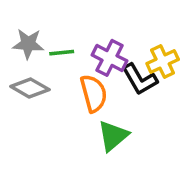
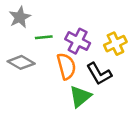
gray star: (28, 44) -> (20, 17), moved, turned -30
black L-shape: (140, 79) -> (99, 74), moved

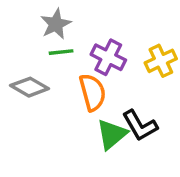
gray star: (20, 17) -> (56, 24), moved
black L-shape: (99, 74) -> (140, 126), moved

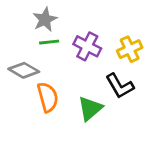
orange semicircle: (93, 92) -> (48, 97), moved
black L-shape: (140, 126) -> (120, 86), moved

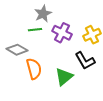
gray star: (45, 20) -> (43, 14), moved

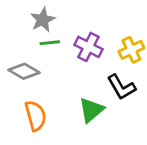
gray star: (43, 14) -> (43, 20), moved
orange semicircle: (34, 69) -> (35, 116), moved

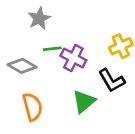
green line: (50, 43) -> (52, 49), moved
purple cross: (88, 47) -> (73, 58), moved

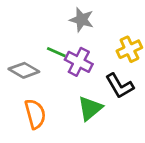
gray star: (39, 18) -> (82, 20), moved, turned -30
green line: (52, 49) -> (56, 52), turned 30

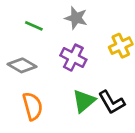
green line: (56, 52) -> (34, 26), moved
black L-shape: (120, 86) -> (112, 102), moved

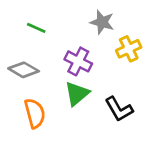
gray star: (76, 18) -> (102, 22), moved
green triangle: (84, 101) -> (77, 94), moved

